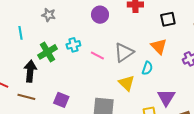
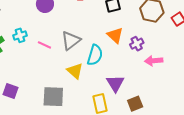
orange triangle: (159, 46) -> (115, 35), moved
cyan semicircle: (147, 68) -> (95, 55), size x1.5

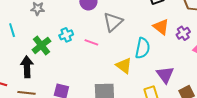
gray triangle: (71, 41) -> (113, 22), moved

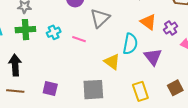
green cross: (41, 45) -> (25, 30), moved, turned 36
purple triangle: (165, 75) -> (153, 57), moved

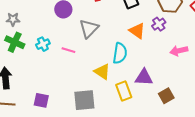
purple cross: (171, 28) -> (159, 24), moved
green cross: (25, 30) -> (15, 42), turned 30
purple triangle: (153, 57) -> (144, 77), moved, turned -48
yellow rectangle: (140, 91) -> (124, 91), moved

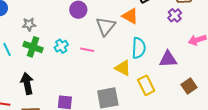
orange triangle: (137, 31) -> (130, 16), moved
purple triangle: (144, 77) -> (168, 59), moved

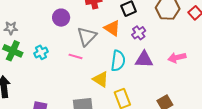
purple cross: (175, 15) -> (139, 33), moved
pink line: (87, 50) -> (75, 56), moved
purple triangle: (168, 59) -> (144, 59), moved

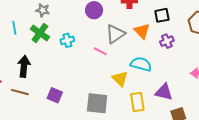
purple triangle: (144, 59) -> (164, 92), moved
cyan semicircle: (118, 61) -> (141, 64), turned -95

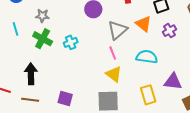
cyan line: (14, 28) -> (15, 29), moved
pink line: (100, 51) -> (113, 53), moved, turned 48
yellow triangle: (120, 79) -> (114, 74), moved

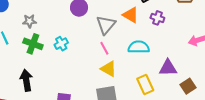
purple cross: (169, 31) -> (157, 18), turned -32

